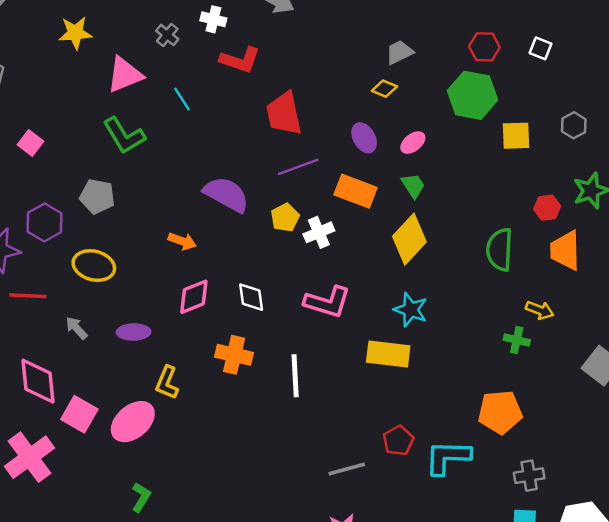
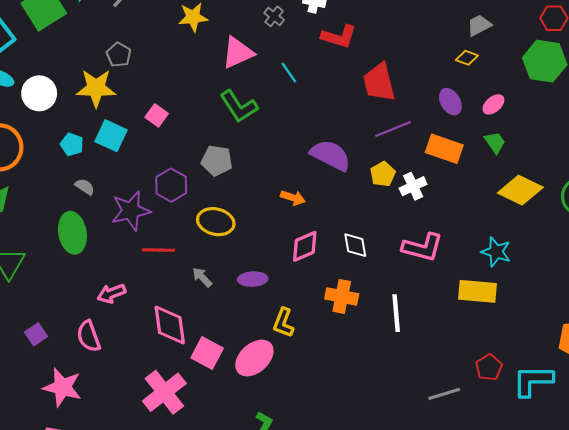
yellow diamond: (409, 239) -> (520, 190), moved, turned 75

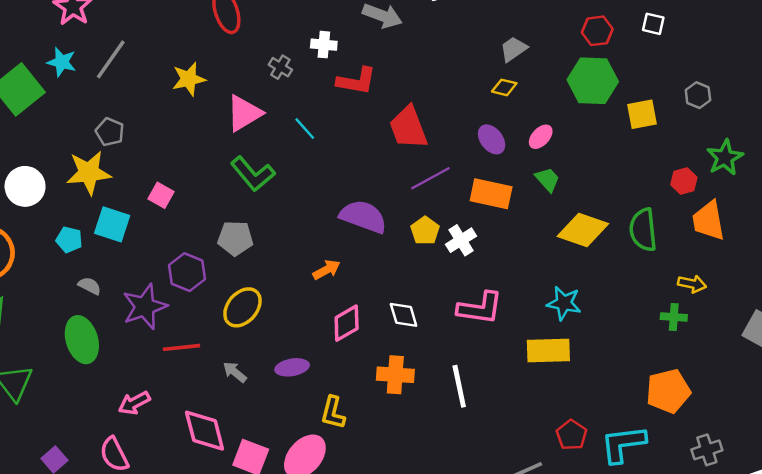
orange arrow: (293, 198) -> (327, 270), turned -40
yellow ellipse: (216, 222) -> (242, 307), turned -56

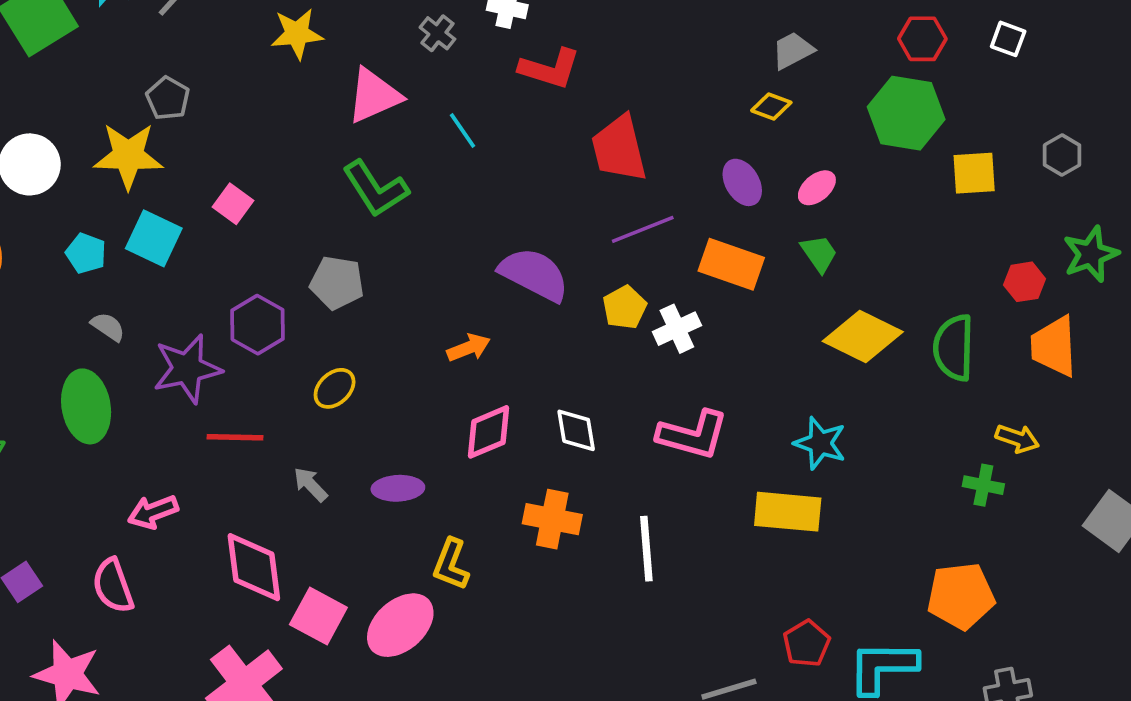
yellow ellipse: (242, 307) -> (335, 388), size x0.7

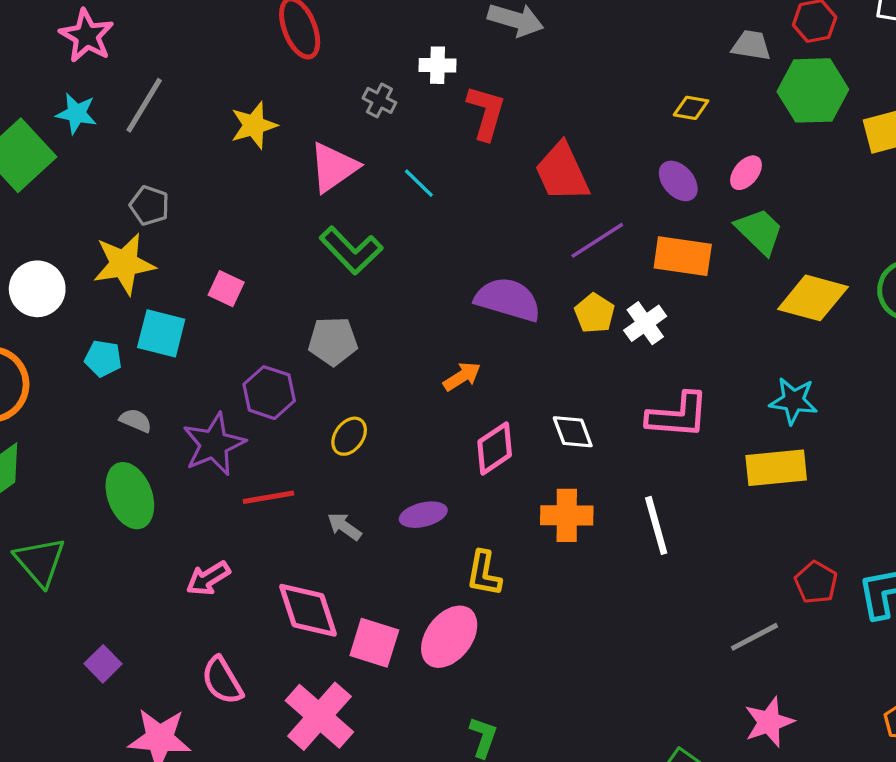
gray trapezoid: (793, 50) -> (751, 45), moved, turned 48
red L-shape: (550, 69) -> (486, 113), turned -80
green trapezoid: (819, 253) -> (759, 231), size x1.4
pink semicircle: (113, 586) -> (222, 681), moved

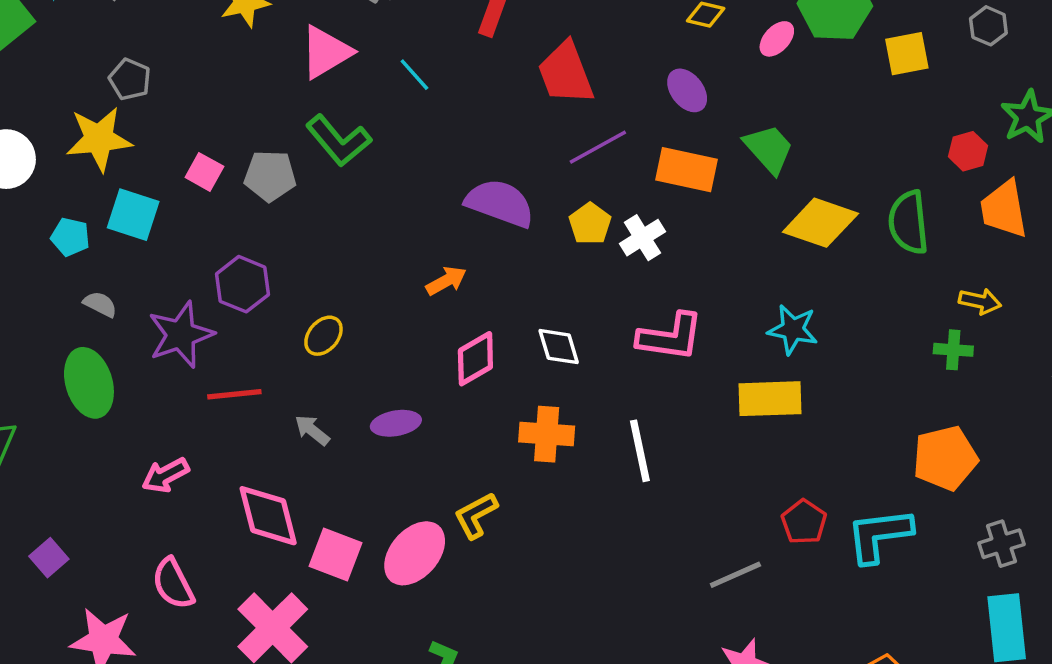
pink ellipse: (746, 173) -> (777, 39), moved
gray pentagon: (333, 341) -> (270, 176), moved
yellow L-shape: (484, 573) -> (476, 515), moved, turned 48

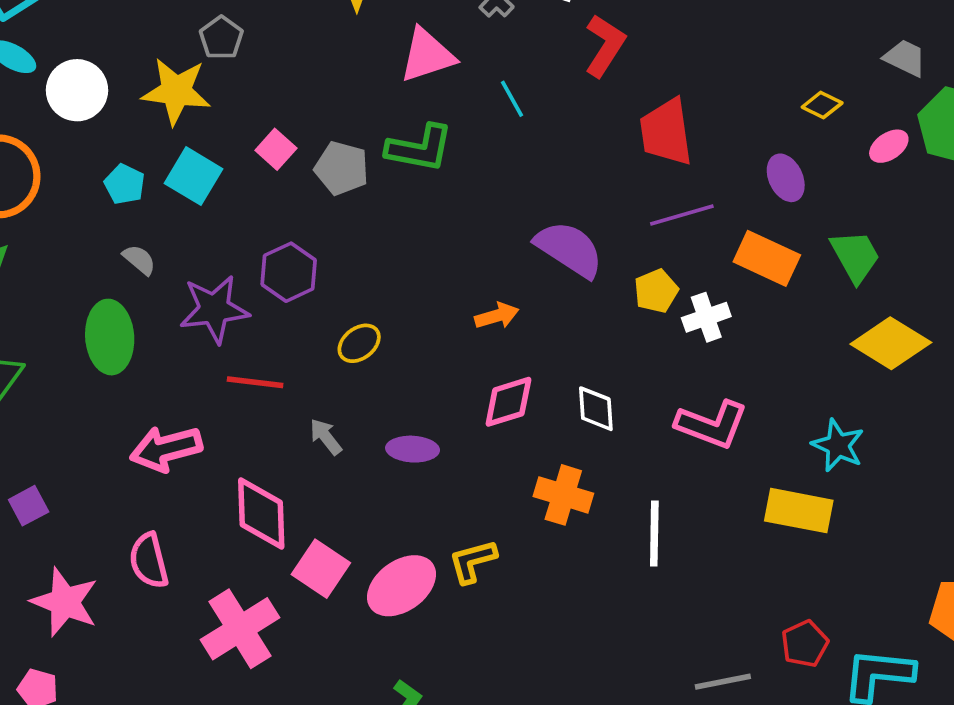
green L-shape: (339, 141) -> (420, 148), turned -52
pink arrow: (165, 475) -> (166, 449), size x1.4

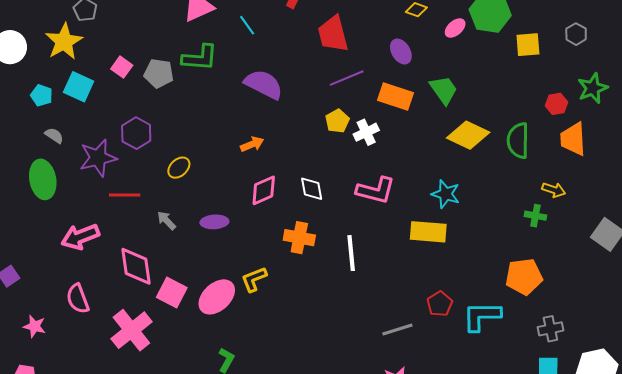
yellow star: (176, 91) -> (64, 42), turned -30
purple semicircle: (569, 249) -> (264, 84), moved
pink star: (65, 602) -> (34, 326), size x0.6

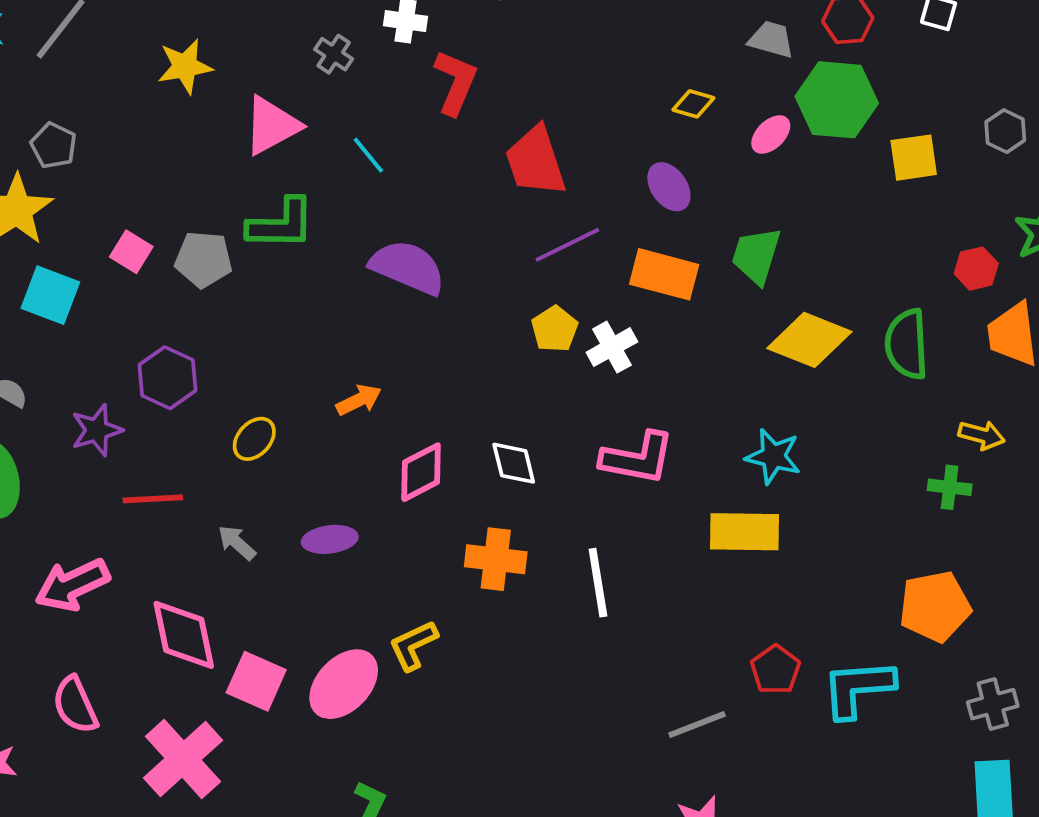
green trapezoid: (444, 90) -> (756, 256), turned -124
orange arrow: (252, 144) -> (359, 400), moved
purple star: (98, 158) -> (97, 430), size x0.7

